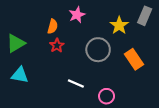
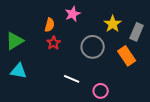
gray rectangle: (145, 16) -> (137, 32), moved

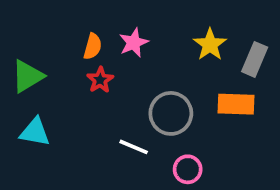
pink star: (73, 14) -> (134, 43), moved
gray circle: (93, 47) -> (171, 113), moved
orange rectangle: (127, 56) -> (236, 104), turned -54

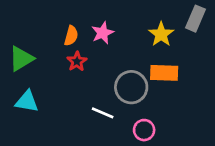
gray rectangle: (255, 59) -> (196, 19), moved
orange rectangle: (236, 104) -> (164, 73), moved

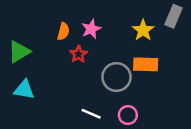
red star: (77, 61) -> (78, 54), moved
white line: (103, 113) -> (91, 114), moved

